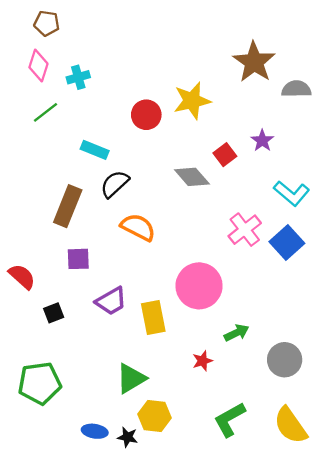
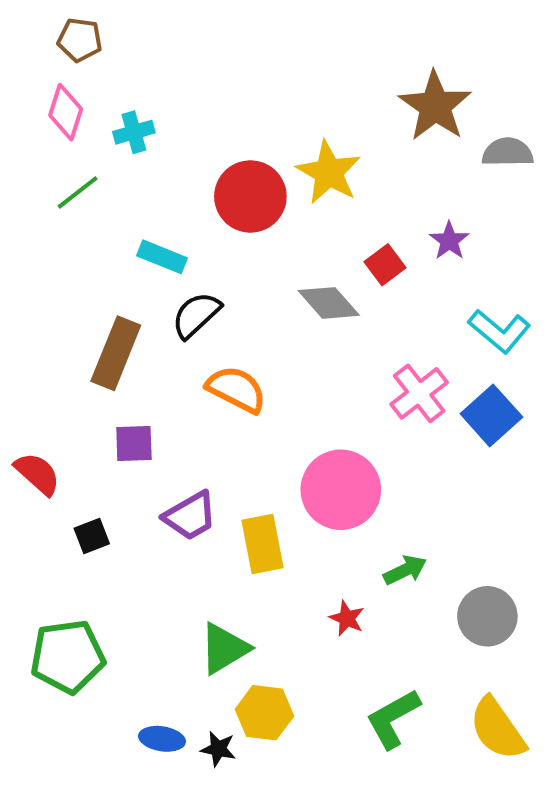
yellow star: (192, 101) -> (329, 172), turned -30
red circle: (146, 115) -> (250, 196), size x1.4
red star: (203, 361) -> (347, 618), turned -30

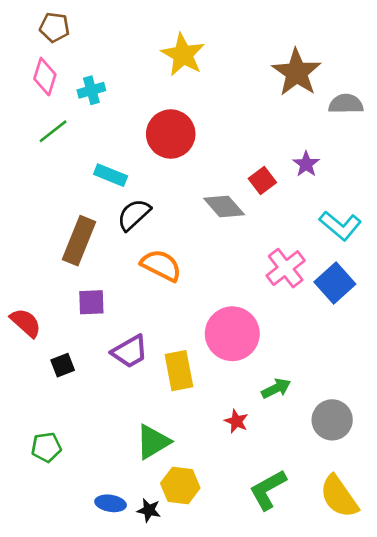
yellow star: (329, 172) -> (183, 55), moved
green pentagon: (68, 656) -> (46, 447), size x0.6

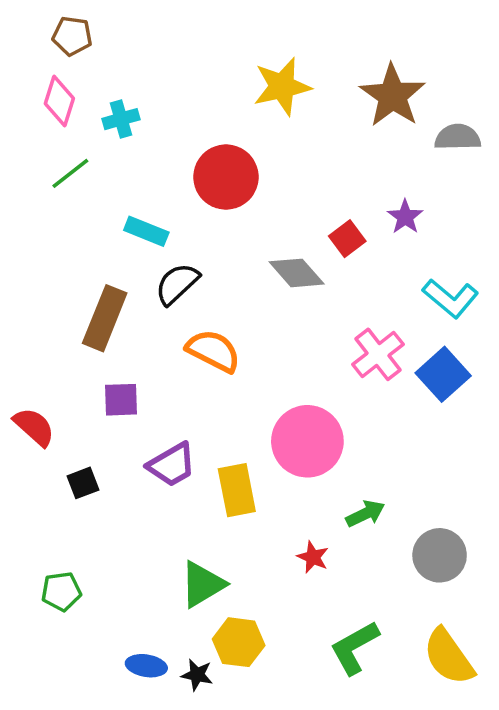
yellow star: (183, 55) -> (282, 87), moved, turned 30

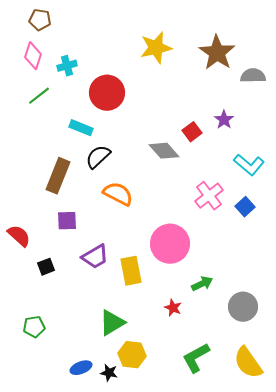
red circle: (226, 177) -> (107, 93), moved
blue square: (443, 374) -> (245, 207), size x0.7
blue ellipse: (146, 666) -> (81, 368), turned -30

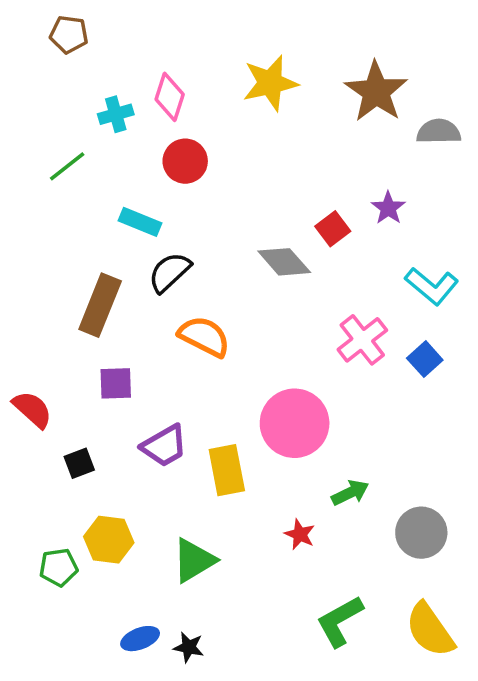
pink diamond: (33, 56) -> (170, 97), moved
red circle: (107, 93) -> (185, 161), size x0.7
yellow hexagon: (132, 355) -> (109, 540), moved

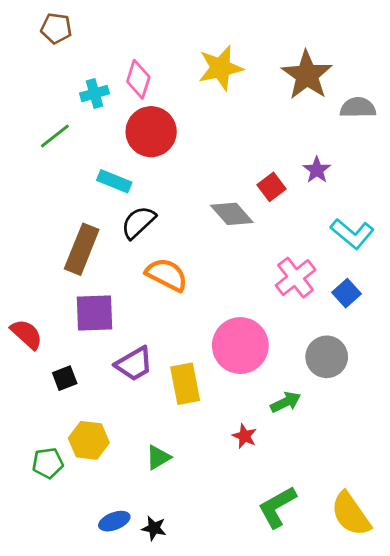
red circle: (185, 161) -> (151, 132), size x1.4
purple square: (116, 383) -> (94, 313), size x1.4
gray circle: (421, 533) -> (327, 357), moved
green triangle: (194, 560) -> (158, 457), size x0.7

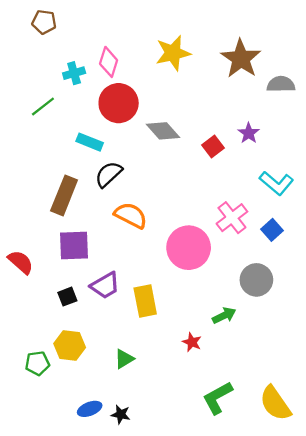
gray diamond: (232, 214) -> (163, 131), moved
pink circle: (240, 346) -> (189, 248), moved
black square: (65, 378) -> (67, 297), moved

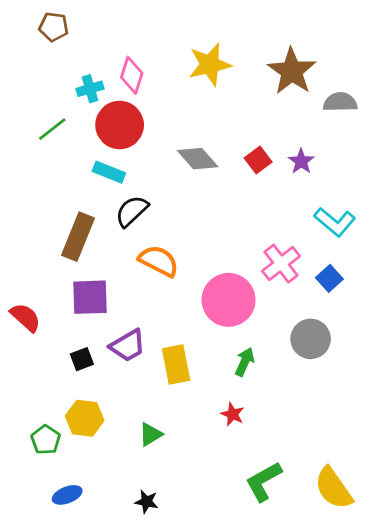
red circle: (119, 103) -> (120, 125), moved
red square: (213, 146) -> (258, 160), moved
green arrow: (224, 315) -> (245, 362), moved, turned -40
green pentagon: (37, 363) -> (46, 440), turned -30
blue ellipse: (90, 409) -> (67, 495), moved

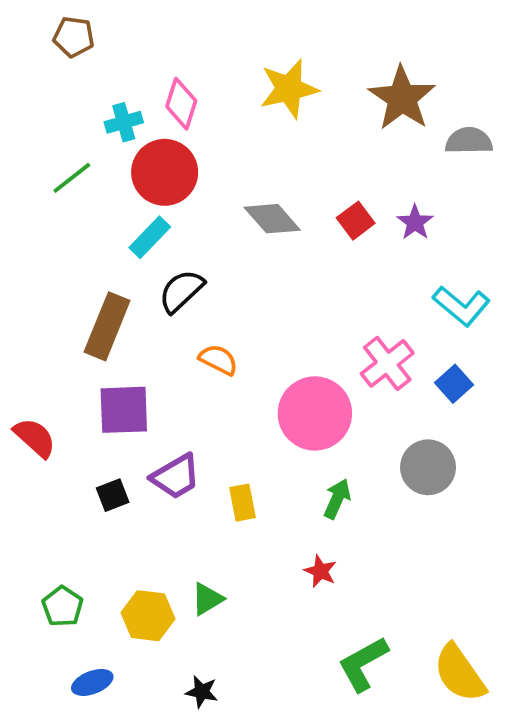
cyan rectangle: (109, 172) -> (150, 237), turned -68
orange semicircle: (159, 261) -> (218, 360), size x0.7
yellow rectangle: (176, 364) -> (243, 503), size x0.7
yellow hexagon: (85, 418) -> (148, 616), moved

